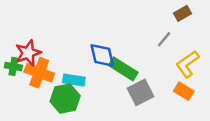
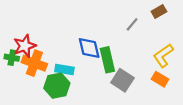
gray line: (164, 39) -> (132, 24), moved
green rectangle: (123, 69) -> (107, 60), turned 45
gray square: (141, 92) -> (122, 80), turned -30

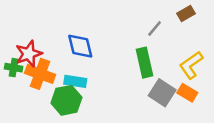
blue diamond: (89, 48) -> (80, 46), moved
green rectangle: (107, 60) -> (144, 63), moved
gray square: (122, 80) -> (162, 93), moved

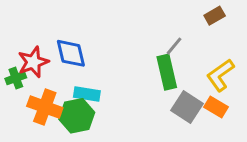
gray line: (155, 29) -> (174, 46), moved
blue diamond: (80, 46) -> (71, 53), moved
green cross: (14, 68) -> (16, 78), turned -30
orange cross: (40, 74) -> (45, 107), moved

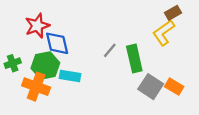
gray line: (174, 46) -> (110, 50), moved
red star: (33, 62) -> (37, 26), moved
yellow L-shape: (220, 75) -> (164, 33), moved
green hexagon: (77, 116) -> (45, 65), moved

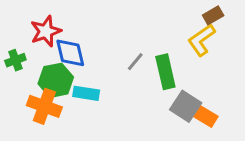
green cross: (13, 63) -> (15, 60), moved
orange rectangle: (174, 87) -> (206, 116), moved

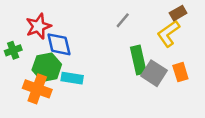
gray line: (135, 62) -> (123, 20), moved
gray square: (186, 106) -> (154, 73), moved
orange rectangle: (206, 116) -> (180, 72), moved, turned 42

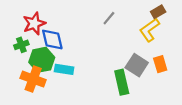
green cross: (13, 50) -> (21, 45), moved
green rectangle: (138, 60) -> (122, 82), moved

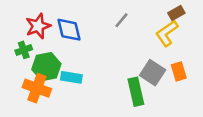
blue diamond: (52, 40) -> (69, 30), moved

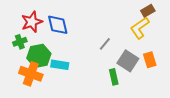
gray line: (122, 20) -> (105, 44), moved
green rectangle: (136, 92) -> (114, 77), size x0.7

